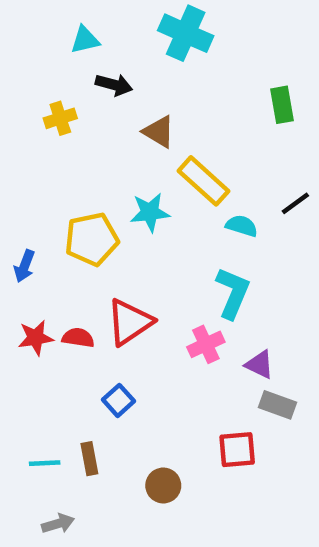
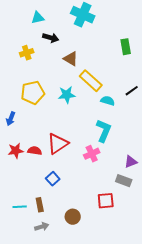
yellow pentagon: (92, 239) -> (33, 93), moved
purple triangle: (260, 365) -> (131, 162), moved, turned -48
gray arrow: (58, 524) -> (42, 227), moved

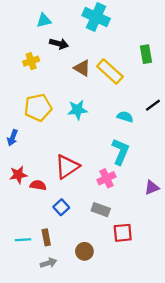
yellow rectangle: (91, 81) -> (110, 72), moved
red semicircle: (35, 151) -> (38, 185), moved
gray rectangle: (124, 181) -> (101, 210), moved

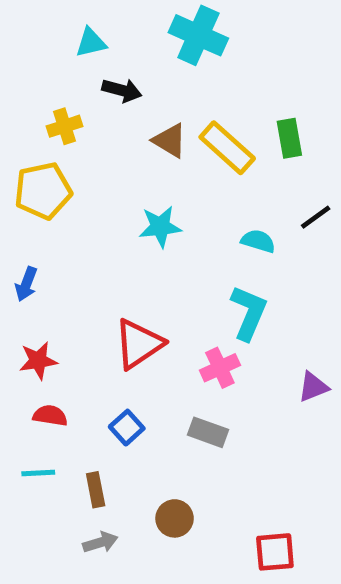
green rectangle: (146, 54) -> (289, 138), moved
yellow pentagon: (38, 107) -> (43, 191), moved
red semicircle: (38, 185) -> (50, 416), moved
red square: (123, 233) -> (275, 552), moved
cyan line: (23, 240) -> (38, 473), moved

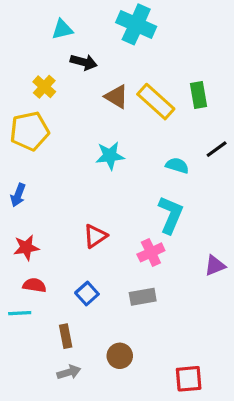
yellow cross: (65, 126) -> (44, 87), turned -30
red triangle: (139, 344) -> (95, 236), size x0.7
gray rectangle: (208, 432) -> (143, 297), turned -30
cyan line: (38, 473) -> (20, 313), moved

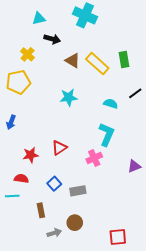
red star: (26, 248) -> (31, 155), moved
gray rectangle: (143, 297) -> (78, 191), moved
gray arrow: (69, 372) -> (54, 233), moved

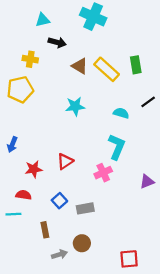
yellow cross: (28, 54) -> (30, 59), turned -32
blue arrow: (11, 122) -> (12, 144), moved

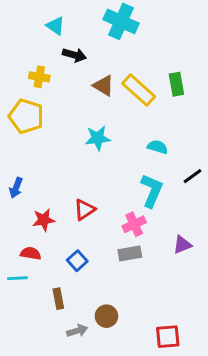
cyan triangle: (43, 20) -> (55, 26), turned 48
yellow pentagon: (20, 90) -> (26, 116), turned 30
black line: (148, 102) -> (193, 176), moved
purple triangle: (147, 182) -> (182, 245), moved
gray rectangle: (85, 208) -> (130, 253), moved

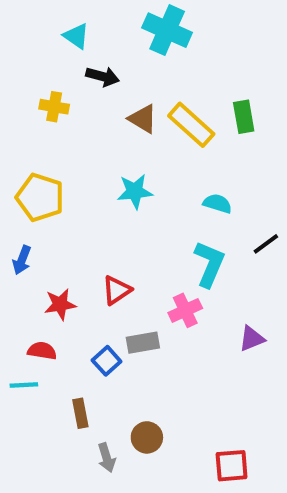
yellow pentagon: (26, 116) -> (40, 197), moved
gray rectangle: (130, 253) -> (143, 343), moved
gray arrow: (77, 331) -> (107, 458), turned 90

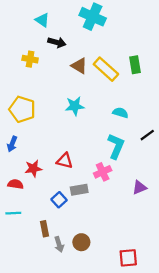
red triangle: (117, 290) -> (65, 161), turned 48
red semicircle: (42, 351) -> (16, 184), moved
gray arrow: (107, 458) -> (59, 244), moved

